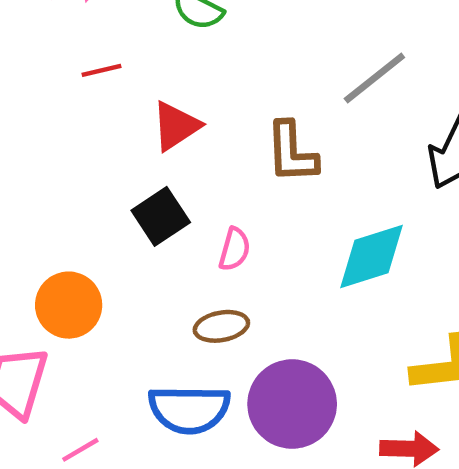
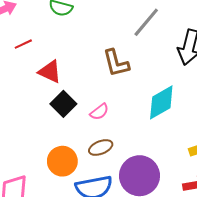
red triangle: (176, 126) -> (50, 72), moved, turned -50
pink semicircle: (234, 249) -> (99, 112), turned 48
orange circle: (69, 305) -> (62, 161), moved

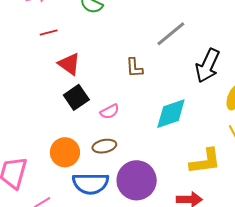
brown L-shape: (116, 63) -> (134, 68), size x0.7

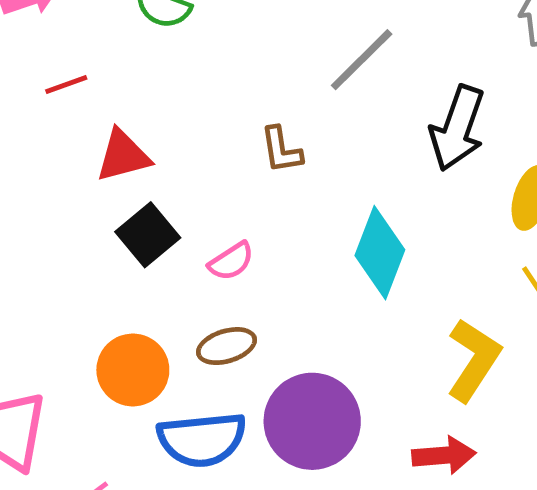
red triangle: (69, 64) -> (123, 156), turned -45
cyan diamond: (171, 114) -> (380, 253), turned -45
yellow L-shape: (205, 161) -> (474, 360), turned -44

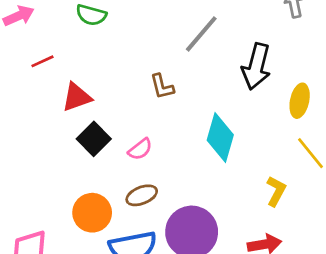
yellow L-shape: (474, 360) -> (276, 191), size x0.7

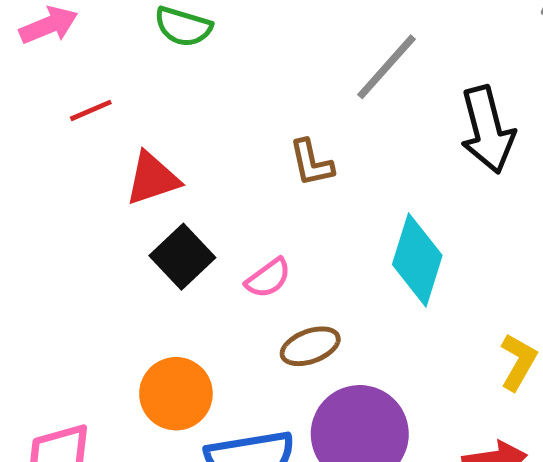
black arrow: (256, 66) -> (487, 130), turned -30
brown ellipse: (142, 195) -> (310, 346), moved

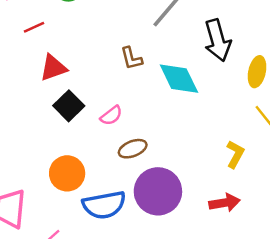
red line: (91, 110) -> (34, 27), moved
cyan diamond: (417, 260) -> (179, 79), moved, turned -42

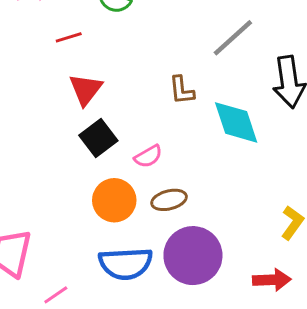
red triangle: (53, 68) -> (86, 89), turned -40
orange circle: (67, 173) -> (114, 200), moved

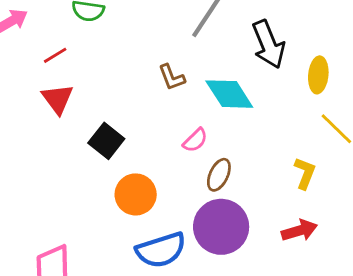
red triangle: (86, 89) -> (58, 99), moved
pink semicircle: (148, 156) -> (195, 140), moved
brown ellipse: (169, 200) -> (219, 175), moved, turned -36

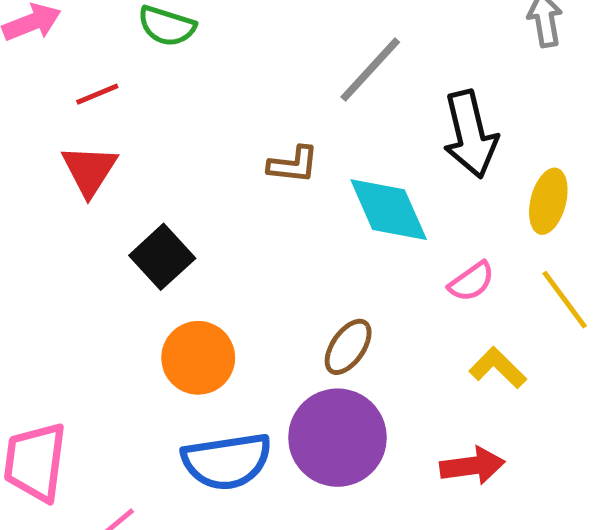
brown L-shape: (172, 77) -> (293, 165), turned -72
pink semicircle: (195, 140) -> (471, 282), moved
yellow L-shape: (305, 173) -> (498, 368), turned -76

